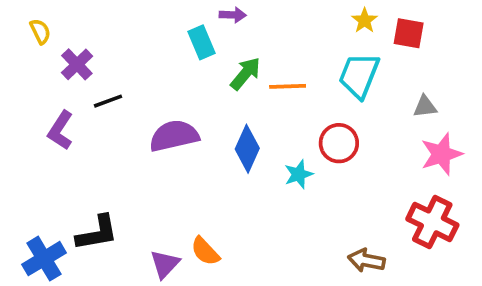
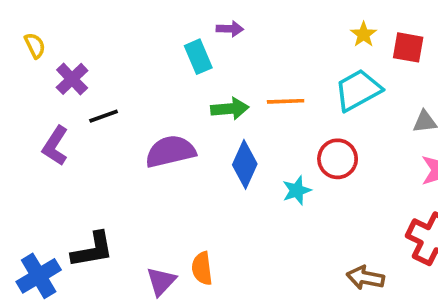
green arrow: (245, 74) -> (230, 109), moved, turned 45
cyan trapezoid: (359, 75) -> (358, 90), turned 39
orange semicircle: (205, 251) -> (202, 268), turned 36

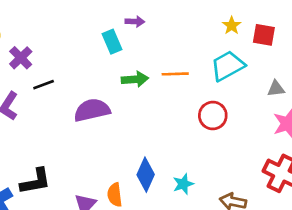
blue diamond: (245, 164) -> (146, 175), moved
cyan star: (297, 190) -> (183, 184), moved

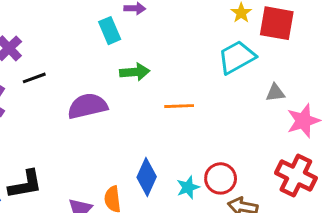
red square: (264, 35) -> (277, 23), size x1.4
orange line: (175, 74) -> (179, 106), moved
gray triangle: (276, 89) -> (275, 93), moved
red circle: (213, 116) -> (221, 178), moved

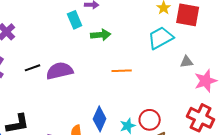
green arrow: (135, 72) -> (101, 35), moved
black line: (34, 78) -> (33, 68), moved

